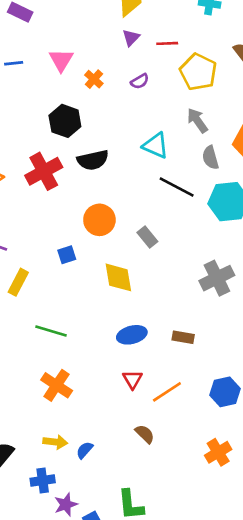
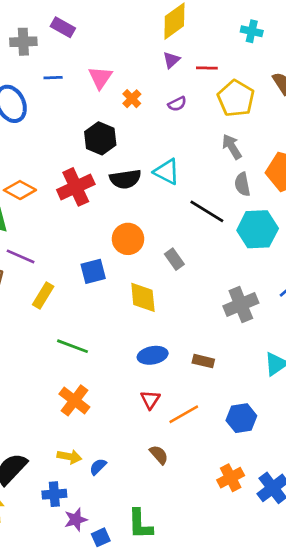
cyan triangle: (156, 146) -> (167, 172), moved
blue square: (67, 255) -> (93, 271), size x1.4

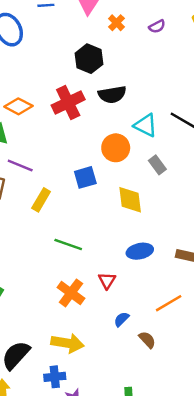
cyan triangle: (167, 172) -> (145, 125), moved
red triangle: (150, 400) -> (107, 281), moved
yellow arrow: (69, 457) -> (67, 343), size x1.5
blue semicircle: (98, 467) -> (121, 319), moved

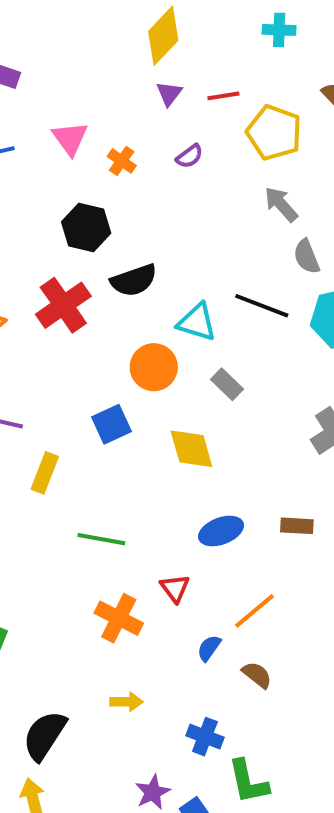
orange line: (169, 303) -> (255, 611), moved
yellow arrow: (67, 343) -> (126, 702), size x0.6
blue cross: (55, 377) -> (205, 737), moved, turned 36

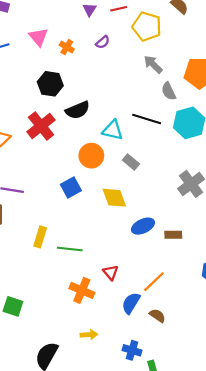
yellow rectangle: (45, 473) -> (40, 237), moved
blue ellipse: (221, 531) -> (143, 226), moved
blue semicircle: (209, 648) -> (131, 303), size x1.5

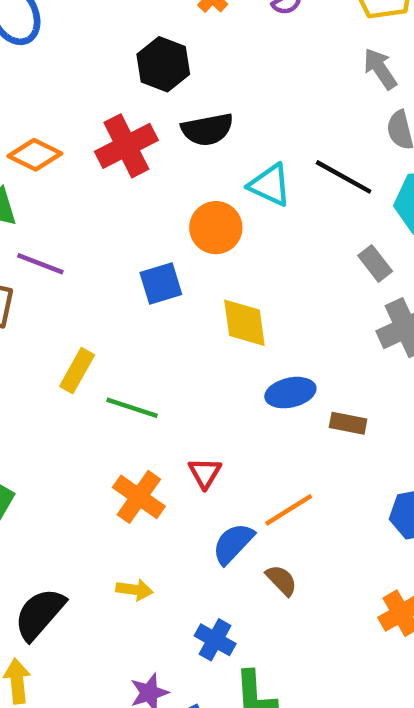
gray rectangle: (131, 162) -> (375, 263), moved

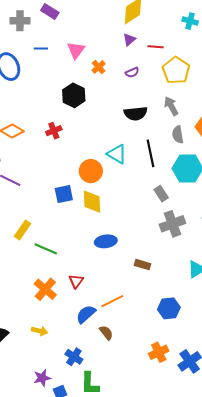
black semicircle: (207, 129) -> (136, 113), moved
red cross: (126, 146) -> (54, 131), size x0.6
black line: (344, 177) -> (150, 153), turned 44
yellow diamond: (244, 323) -> (92, 202), moved
blue ellipse: (290, 393) -> (106, 241), moved

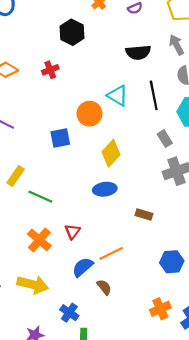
yellow diamond: (92, 202) -> (111, 153), moved, turned 45
yellow arrow: (40, 331) -> (33, 285), size x1.8

